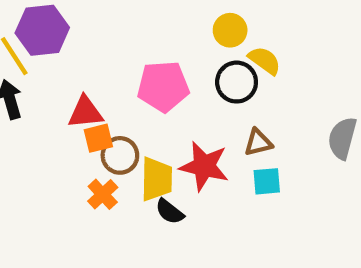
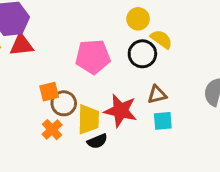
red triangle: (85, 112) -> (21, 45), moved
black semicircle: (170, 212) -> (97, 141), turned -60

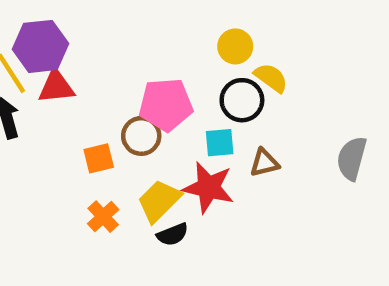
brown circle: (64, 103) -> (141, 136), moved
yellow trapezoid: (88, 119) -> (159, 201), turned -136
cyan square: (163, 121) -> (220, 143), moved

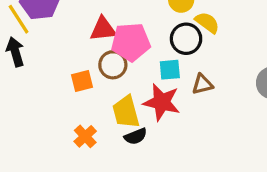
red triangle: (56, 87) -> (103, 29), moved
yellow trapezoid: (159, 201) -> (126, 112), turned -60
orange cross: (103, 217) -> (85, 136), moved

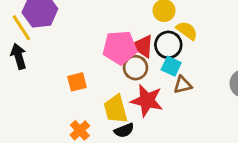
red triangle: (103, 29) -> (143, 46), moved, turned 40
brown circle: (113, 65) -> (136, 68), moved
cyan square: (170, 70) -> (171, 66), moved, turned 30

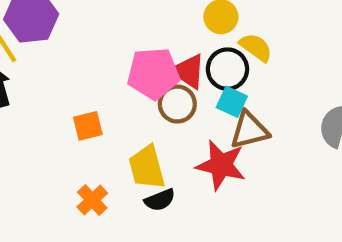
brown triangle: (183, 85) -> (249, 130), size x1.4
red star: (147, 100) -> (221, 165), moved

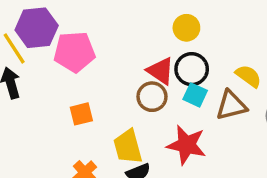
yellow semicircle: (256, 47) -> (248, 76), moved
pink pentagon: (153, 73) -> (74, 52), moved
brown triangle: (249, 130) -> (231, 105), moved

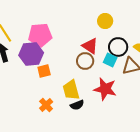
purple hexagon: (37, 28) -> (31, 54), moved
black circle: (192, 69) -> (118, 47), moved

